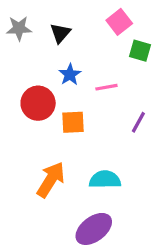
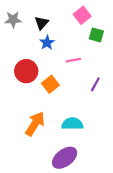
blue star: (70, 74) -> (47, 43), moved
orange square: (73, 122) -> (50, 84), turned -35

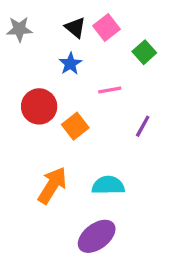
pink square: (82, 15) -> (106, 28), moved
black triangle: (42, 23) -> (75, 28), moved, turned -32
green square: (96, 35) -> (144, 52), turned 32

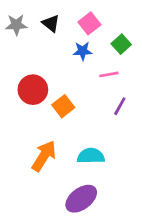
black triangle: (75, 28) -> (51, 23), moved
blue star: (70, 64) -> (83, 51), moved, turned 30
pink line: (110, 90) -> (109, 74), moved

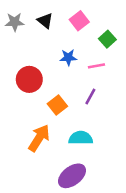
blue star: (83, 51) -> (68, 57), moved
orange square: (63, 106) -> (57, 105), moved
purple line: (120, 106) -> (90, 96), moved

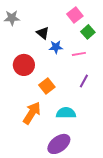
black triangle: (45, 21) -> (43, 33), moved
pink square: (79, 21) -> (75, 15), moved
purple line: (90, 96) -> (84, 81), moved

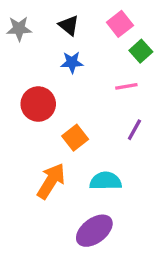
black triangle: (43, 33) -> (69, 25), moved
blue star: (56, 47) -> (72, 62), moved

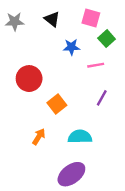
pink square: (120, 24) -> (91, 18), turned -36
blue star: (72, 62) -> (71, 47), moved
orange arrow: (51, 181) -> (39, 137), size x0.6

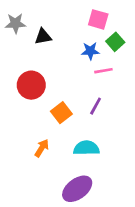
black triangle: (52, 19) -> (43, 37), moved, turned -49
blue star: (71, 47) -> (90, 51), moved
purple line: (102, 98) -> (96, 106), moved

